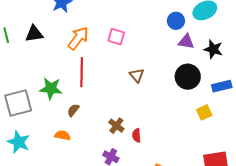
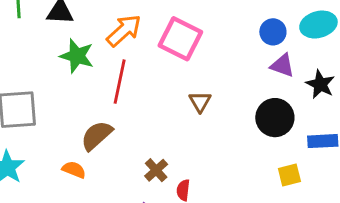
pink square: (116, 37) -> (180, 39), size x1.6
green star: (51, 89) -> (77, 56), moved
brown semicircle: (73, 110) -> (97, 136), size x1.6

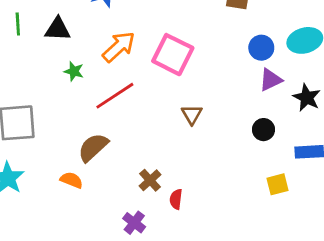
green star: (77, 56) -> (74, 71), size x0.6
purple triangle: (282, 66) -> (270, 80), turned -45
red line: (120, 82) -> (115, 96), turned 45
black circle: (275, 118) -> (263, 130), size x0.6

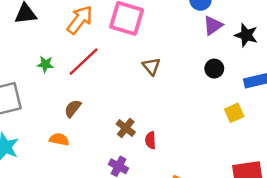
green star: (74, 71) -> (45, 64), moved
brown semicircle: (93, 147) -> (73, 108), size x0.7

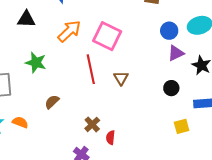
red line: (84, 62) -> (91, 69), moved, turned -68
green star: (45, 64) -> (36, 63), size x1.5
orange semicircle: (59, 139) -> (20, 122), moved

